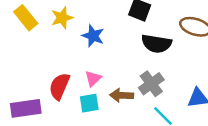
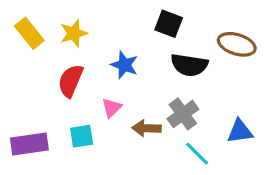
blue star: (93, 36) -> (124, 65), moved
red semicircle: (59, 86) -> (71, 81), moved
cyan square: (89, 103) -> (82, 136), moved

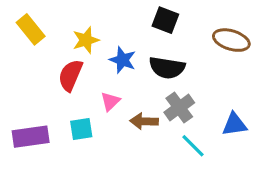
yellow star: (74, 33) -> (86, 40), moved
black semicircle: (189, 65) -> (167, 68), moved

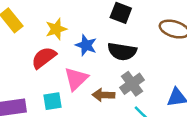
red semicircle: (70, 75) -> (44, 58), turned 30
pink triangle: (110, 101) -> (76, 79), size x1.5

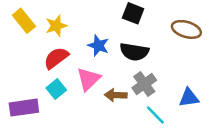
yellow star: (56, 29) -> (56, 26), moved
cyan square: (52, 101) -> (56, 89), moved, turned -30

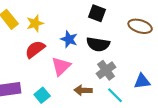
cyan square: (56, 89) -> (42, 95), moved
brown arrow: (116, 95) -> (83, 90), moved

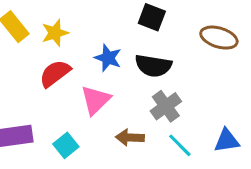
blue triangle: (142, 81) -> (227, 141), moved

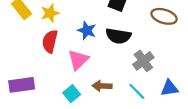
red semicircle: (55, 73) -> (50, 41), turned -40
gray cross: (166, 106) -> (143, 61), moved
cyan square: (66, 145) -> (72, 94), moved

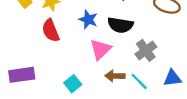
red semicircle: (50, 41) -> (51, 31), turned -35
pink triangle: (78, 60) -> (100, 49), moved
brown arrow: (102, 86) -> (115, 76), moved

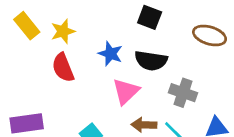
gray cross: (146, 50) -> (183, 93), turned -35

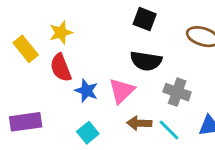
yellow rectangle: (27, 26) -> (26, 49), moved
blue star: (110, 54) -> (86, 91), moved

